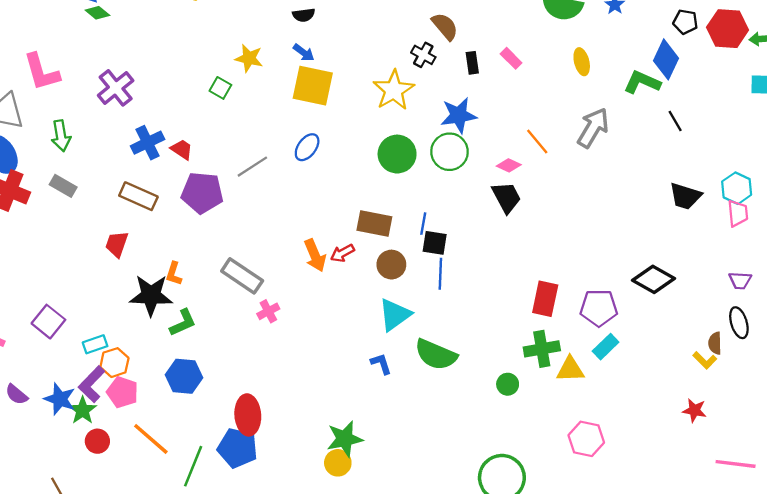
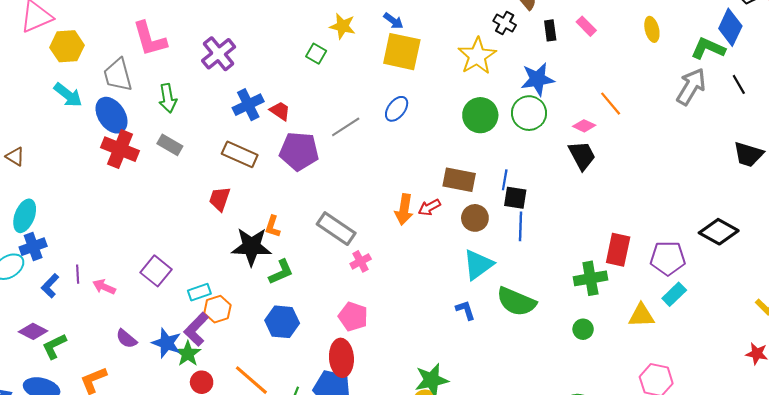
gray arrow: (593, 128) -> (691, 87), moved
orange arrow: (315, 255) -> (404, 209), turned 32
green cross: (542, 349) -> (590, 278), moved
pink pentagon: (122, 392) -> (353, 317), moved

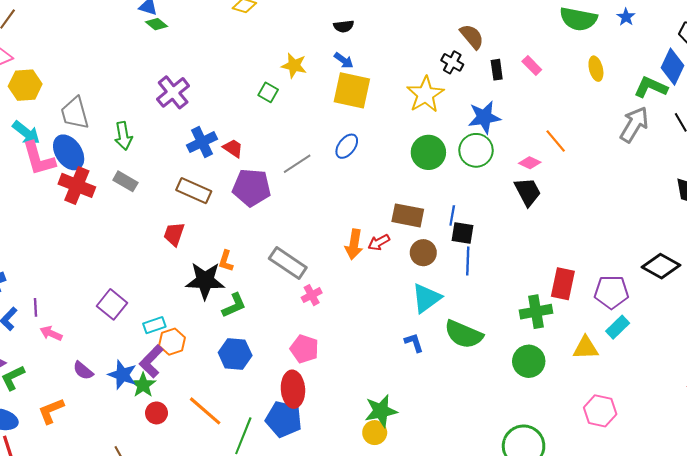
pink L-shape: (150, 39) -> (39, 159), moved
pink arrow: (104, 287) -> (51, 333), moved
green circle: (583, 329) -> (529, 361), size x1.6

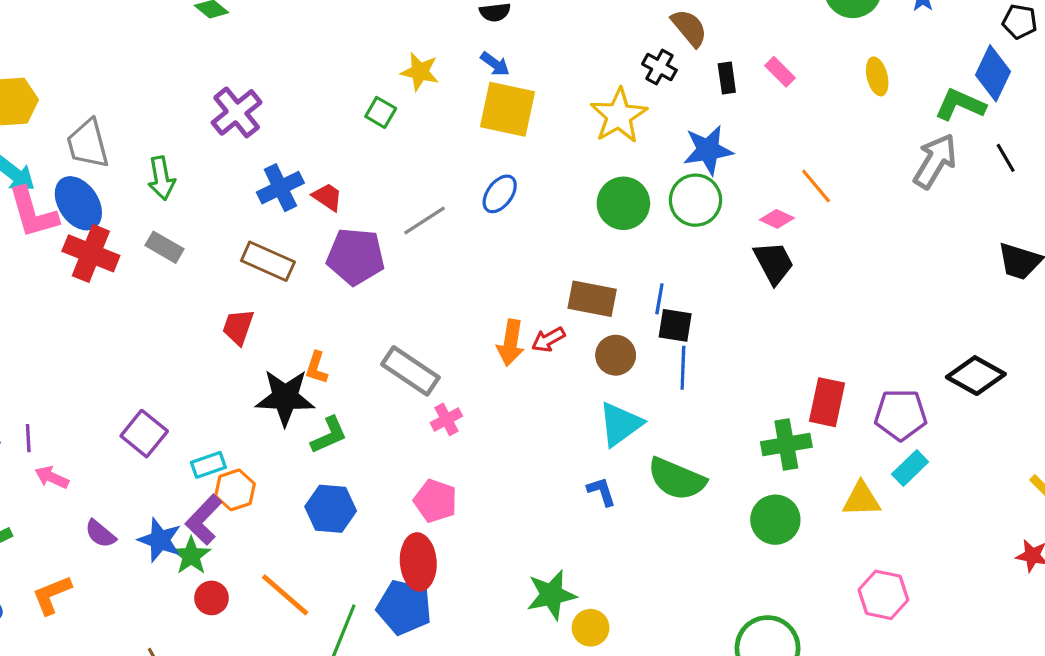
yellow circle: (375, 433) -> (591, 628), moved

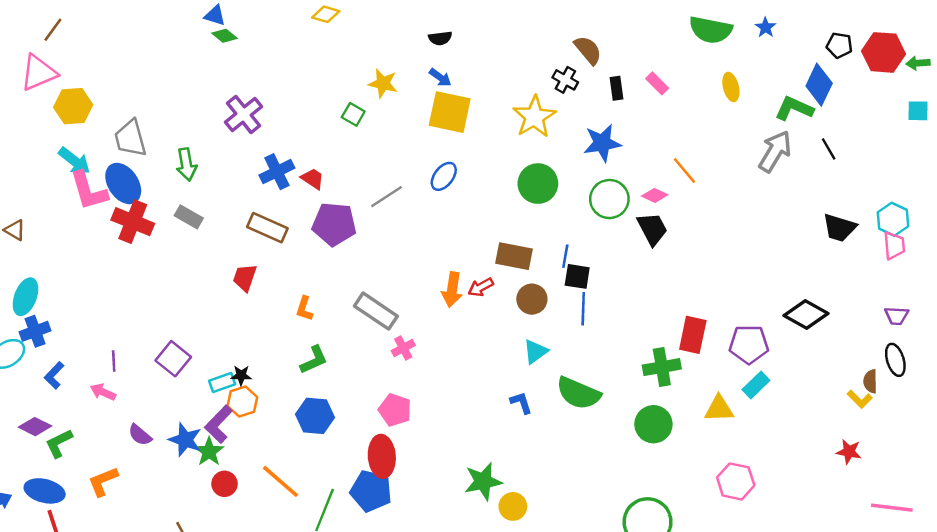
green circle: (695, 200) -> (609, 199), moved
black star: (285, 397) -> (241, 375), moved, size x0.5
cyan triangle: (620, 424) -> (536, 352), size x0.7
purple line: (28, 438) -> (114, 361), moved

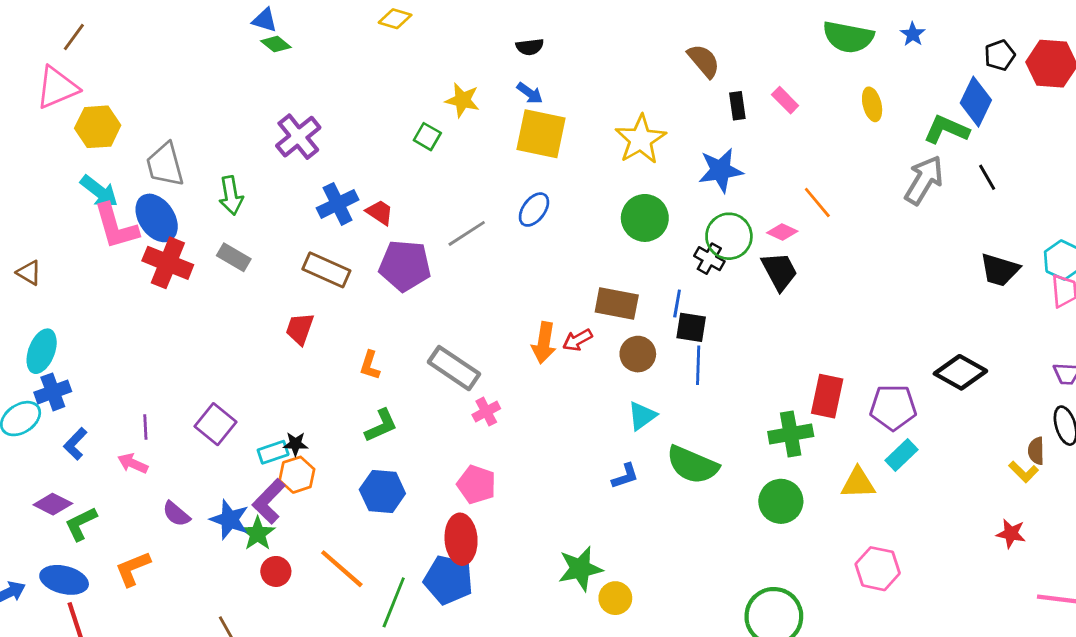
black pentagon: (839, 45) -> (1000, 55), turned -30
black cross: (565, 80) -> (709, 259), moved
blue L-shape: (521, 403) -> (625, 476), turned 90

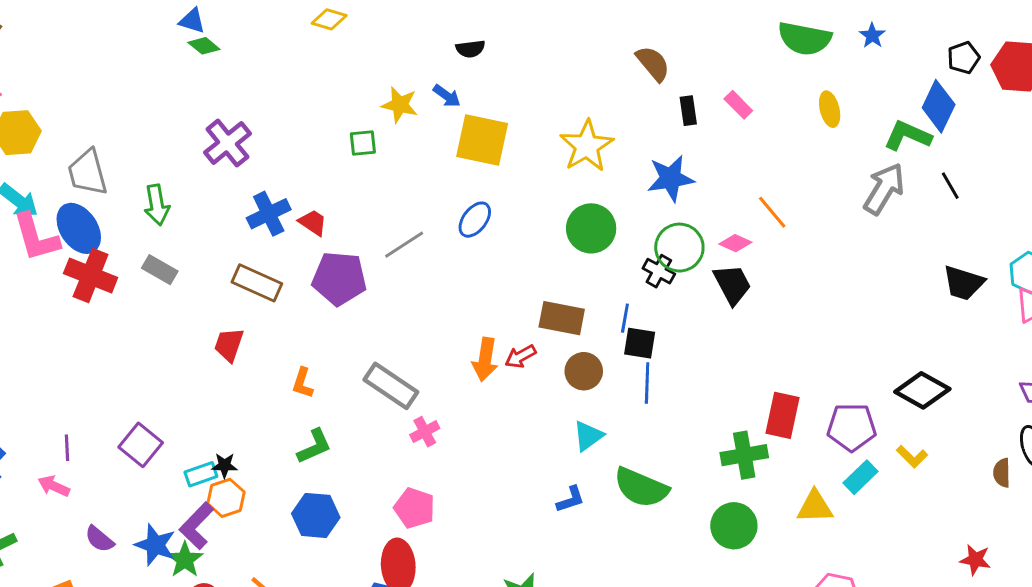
blue arrow: (530, 93) -> (447, 96), moved
green square: (427, 137) -> (363, 143), turned -36
yellow L-shape: (1024, 472) -> (912, 457), moved

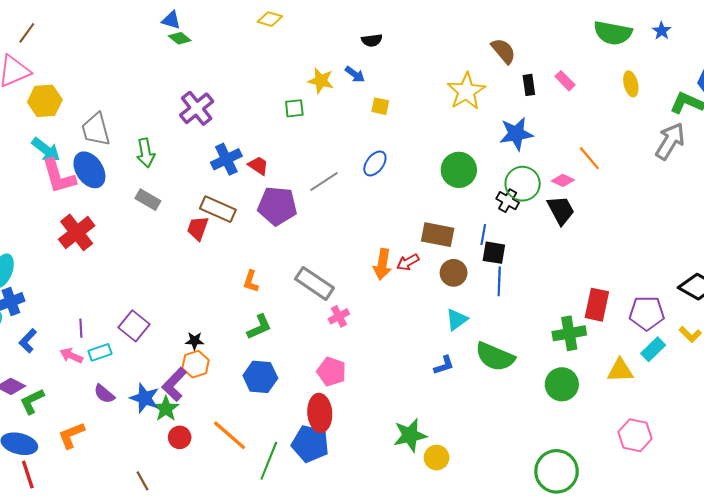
yellow square: (482, 140) -> (380, 106), size x0.5
yellow star: (587, 146) -> (466, 91), moved
red cross: (91, 276) -> (77, 232), moved, turned 30
red trapezoid: (229, 345) -> (198, 228), moved
cyan rectangle: (201, 474) -> (100, 352), moved

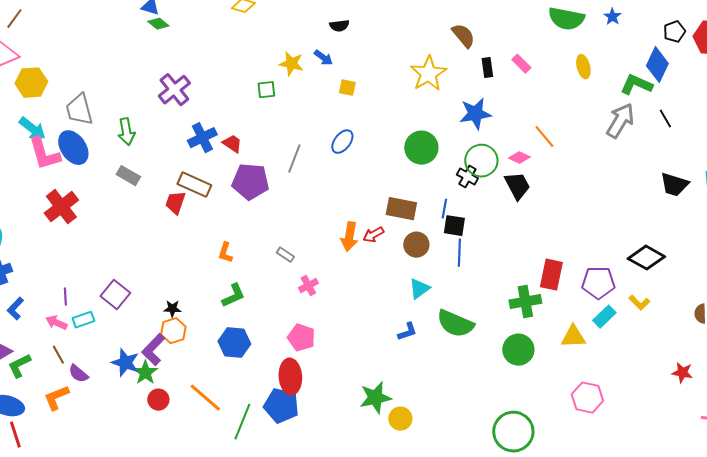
gray line: (324, 182) -> (294, 159), turned -36
gray rectangle: (314, 283) -> (285, 255), size x0.5
purple semicircle: (104, 394) -> (78, 374), moved
brown line: (142, 481) -> (58, 355), moved

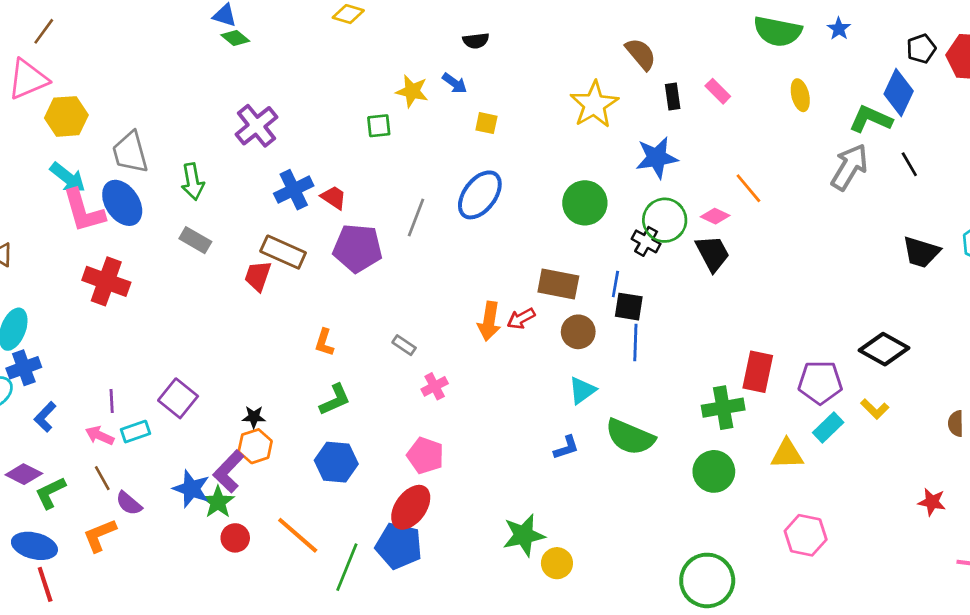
blue ellipse: (342, 142) -> (480, 195), size x1.5
red cross: (61, 207) -> (106, 281), turned -32
red ellipse: (290, 377) -> (411, 507), turned 40

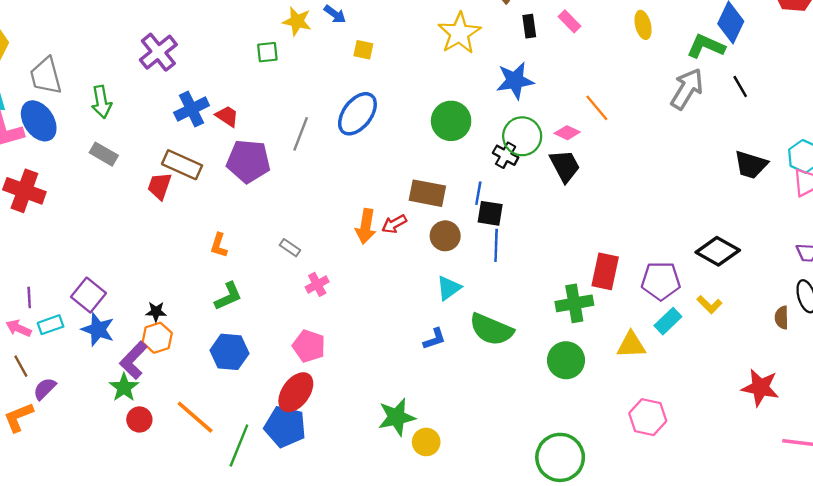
blue star: (191, 489) -> (98, 329), moved
red star: (932, 502) -> (760, 387), size x1.5
purple semicircle: (129, 503) -> (45, 389), turned 95

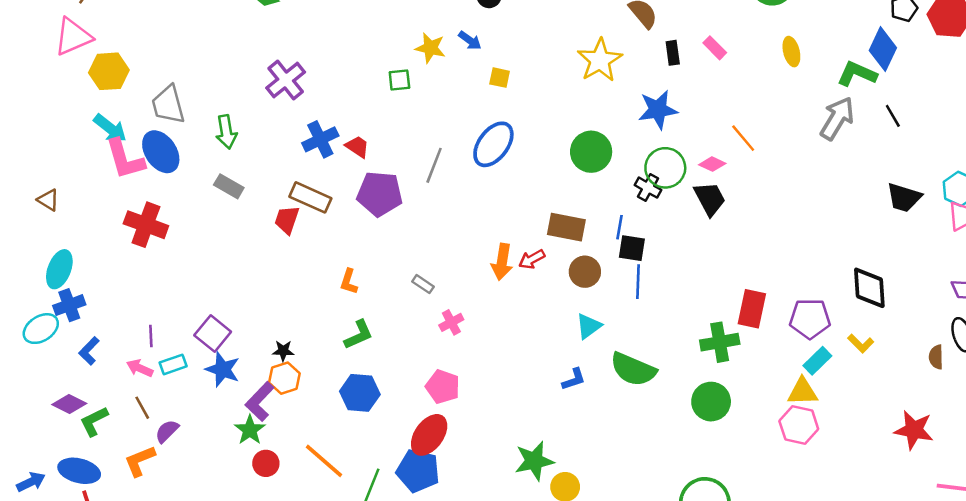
black diamond: (718, 251) -> (869, 288), turned 57
yellow triangle: (631, 345) -> (803, 392), moved
pink hexagon: (648, 417) -> (799, 425), moved

